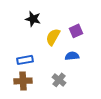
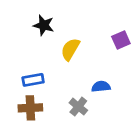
purple square: (76, 31) -> (121, 40), moved
blue semicircle: (72, 56) -> (101, 87), moved

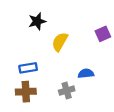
black star: (44, 25) -> (37, 21), turned -30
gray cross: (78, 107) -> (67, 91), turned 35

